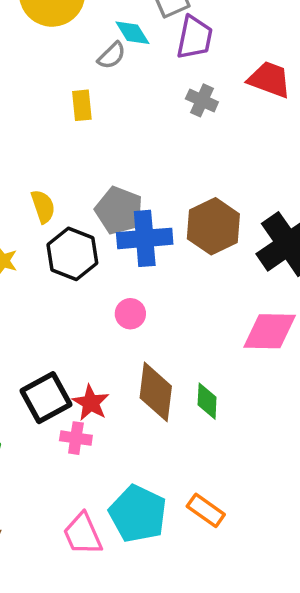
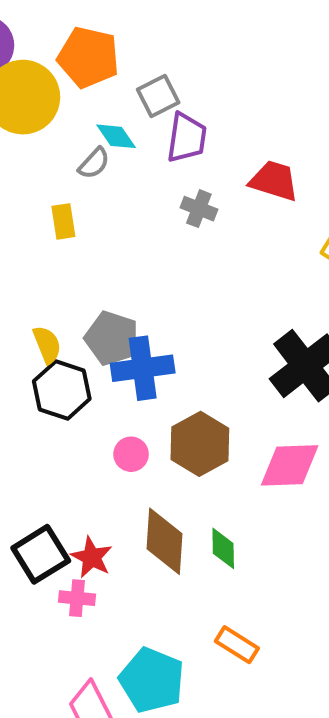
yellow semicircle: (43, 207) -> (47, 345), moved
brown hexagon: (213, 226) -> (200, 444), moved
orange rectangle: (206, 510) -> (237, 645), moved

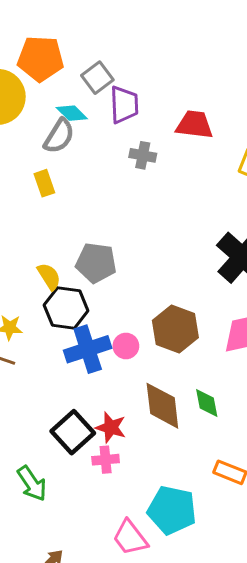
gray semicircle: (94, 163) -> (59, 136), size x1.4
blue cross: (143, 368) -> (88, 349), moved

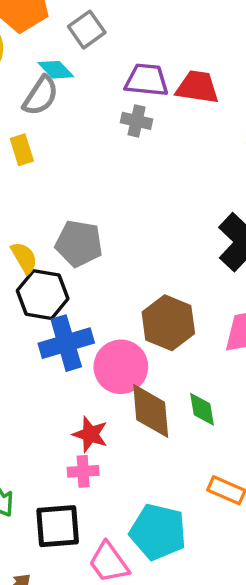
purple trapezoid: (124, 105) -> (147, 80), moved, turned -84
pink circle: (126, 346) -> (121, 367), moved, size x1.8
black square: (73, 432) -> (58, 526), moved, turned 36

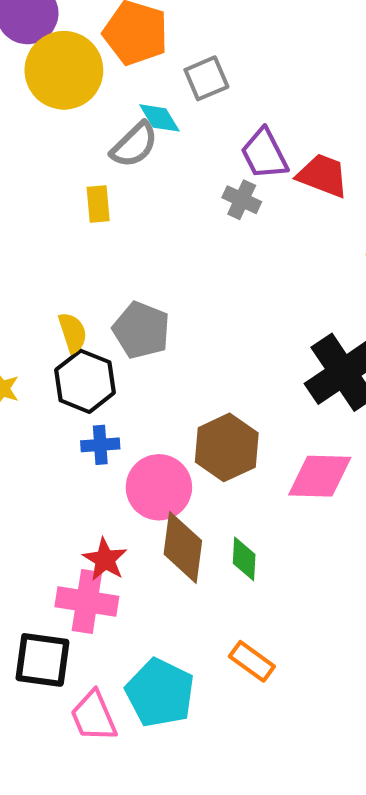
purple trapezoid: (147, 80) -> (264, 154), turned -135
blue cross: (66, 343) -> (100, 445), size x0.6
pink cross: (83, 471) -> (87, 601), size x1.6

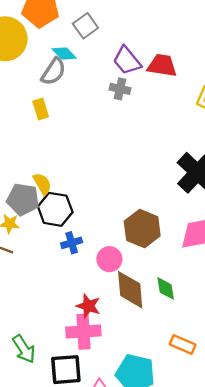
gray pentagon: (141, 330) -> (23, 199), moved
pink circle: (159, 487) -> (109, 259), size x0.7

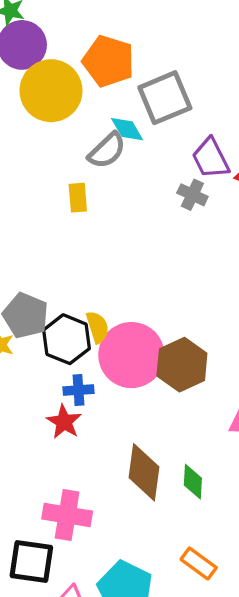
gray square: (85, 26) -> (165, 98), size x1.5
yellow semicircle: (42, 184) -> (97, 327), moved
brown hexagon: (142, 229) -> (182, 365), moved
pink circle: (109, 259) -> (131, 355), moved, size x1.8
red star: (88, 306) -> (64, 422), moved

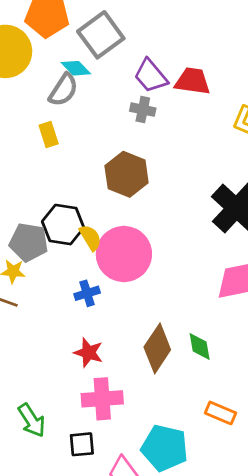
black hexagon: (67, 339) -> (63, 225), moved
brown hexagon: (182, 365) -> (127, 174), moved
red star: (64, 422) -> (89, 353), moved
brown diamond: (144, 472) -> (157, 348), turned 39
black square: (31, 562) -> (82, 444), size x0.7

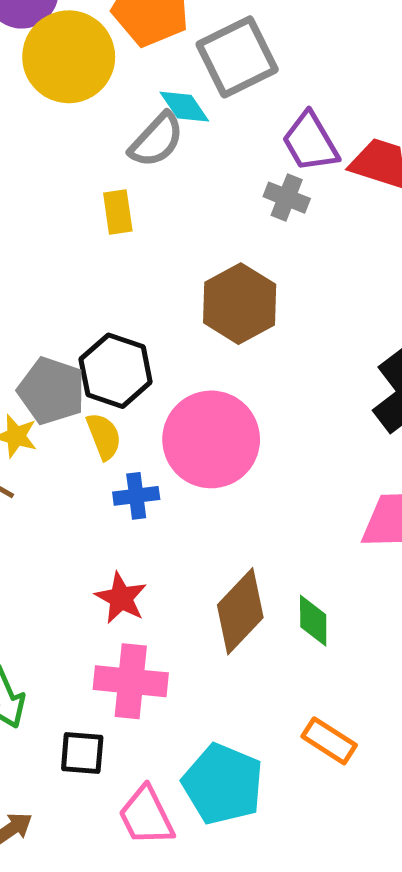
yellow semicircle: (90, 238) -> (104, 436), moved

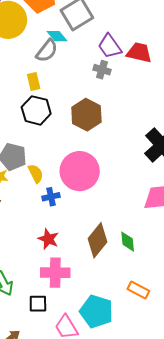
black hexagon: (116, 371) -> (36, 110), moved

